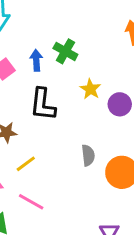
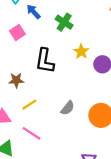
blue arrow: (36, 60) -> (34, 12), moved, turned -42
gray semicircle: (88, 155) -> (68, 108), moved, turned 42

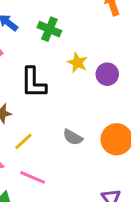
gray semicircle: (68, 108) -> (73, 137), turned 91

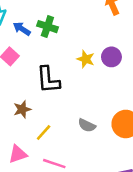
green cross: (49, 29) -> (47, 27), moved
purple circle: (107, 74) -> (111, 57), moved

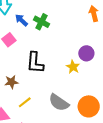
yellow star: (86, 59) -> (73, 67), moved
gray semicircle: (87, 125) -> (59, 102), size x1.5

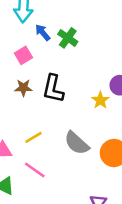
brown star: (11, 82) -> (23, 88), moved

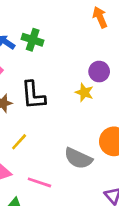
yellow line: (34, 137) -> (19, 142), moved
gray semicircle: (77, 143) -> (78, 158), moved

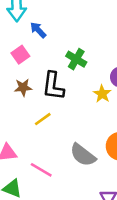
green cross: (33, 40) -> (76, 59), moved
yellow line: (19, 142) -> (43, 119), moved

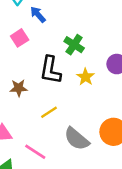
brown star: (23, 87) -> (19, 88), moved
yellow star: (102, 94) -> (86, 77), moved
yellow line: (43, 119) -> (49, 112), moved

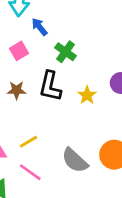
green cross: (74, 45) -> (66, 52), moved
brown star: (19, 88) -> (17, 90), moved
yellow line: (49, 112) -> (29, 142), moved

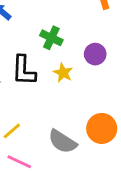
green cross: (66, 52) -> (51, 38), moved

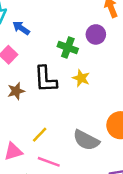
purple circle: (95, 54) -> (96, 34), moved

